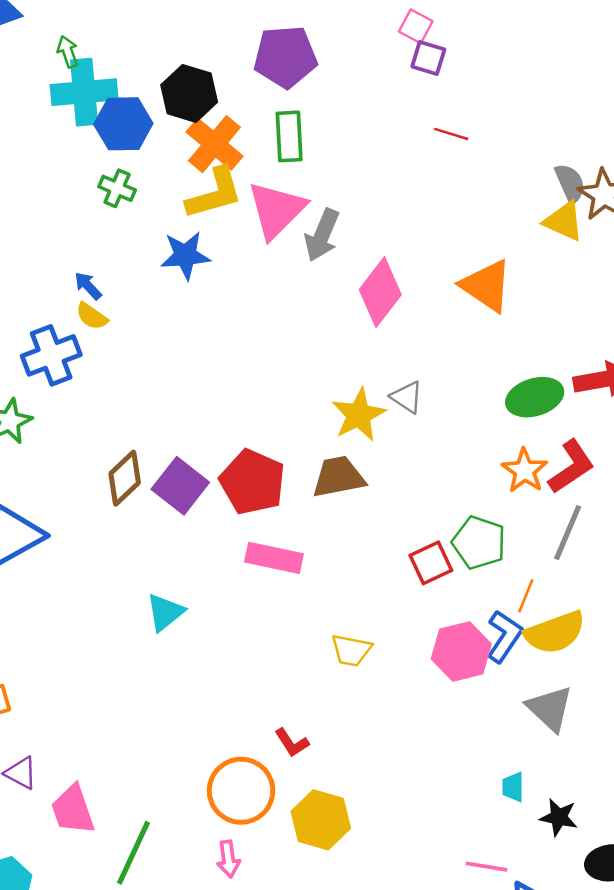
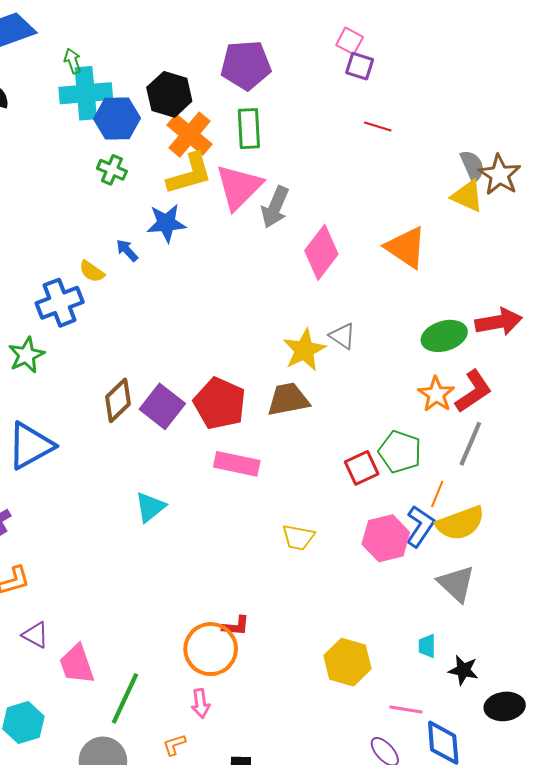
blue arrow: (88, 286) -> (127, 250), moved
red L-shape: (292, 743) -> (236, 626), moved, turned -52
yellow hexagon: (321, 820) -> (348, 662), moved

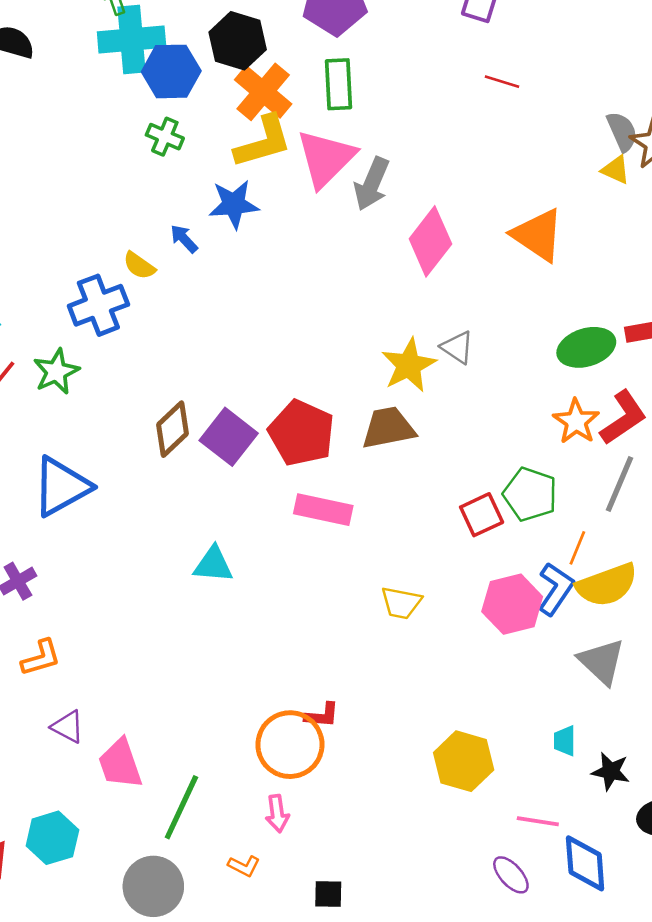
yellow triangle: (467, 196) -> (616, 170), size x0.7
cyan triangle: (150, 507) -> (213, 564), turned 44
orange L-shape: (174, 745) -> (244, 866), turned -135

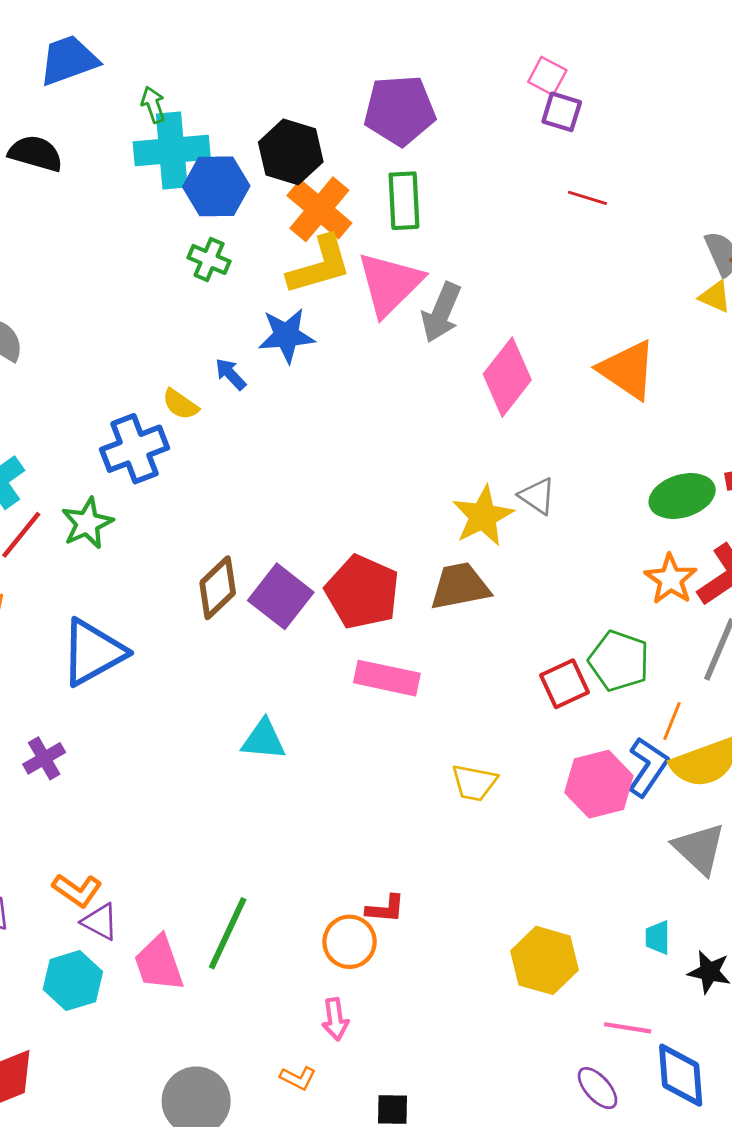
orange L-shape: (41, 658) -> (77, 890), moved, turned 51
orange circle: (290, 745) -> (350, 942), size x0.7
green line: (181, 807) -> (228, 933), moved
cyan hexagon: (52, 838) -> (73, 981), moved

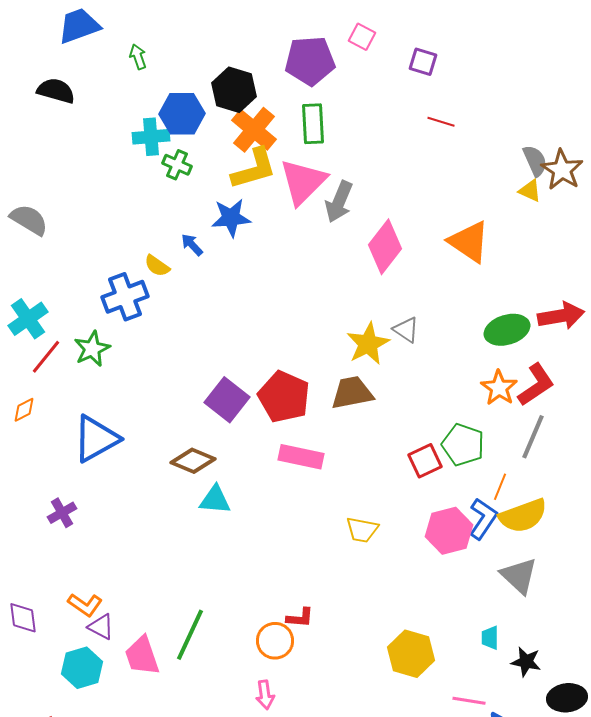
pink square: (547, 76) -> (362, 37), moved
cyan cross: (172, 151) -> (151, 137), moved, size x0.7
brown diamond: (218, 588) -> (193, 461), moved, turned 66

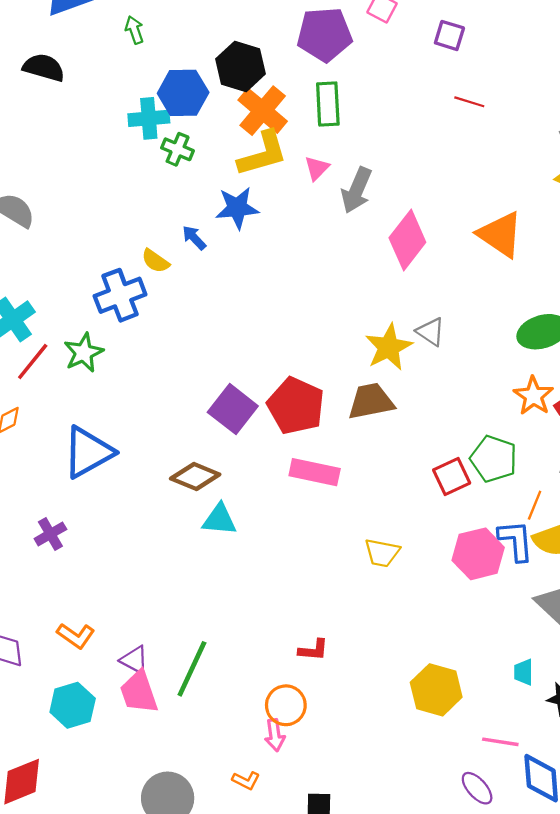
pink triangle: (303, 182) -> (317, 168), size x0.5
blue L-shape: (483, 519) -> (516, 541), turned -39
purple triangle: (101, 627) -> (134, 660), moved
orange circle: (275, 641) -> (286, 705), moved

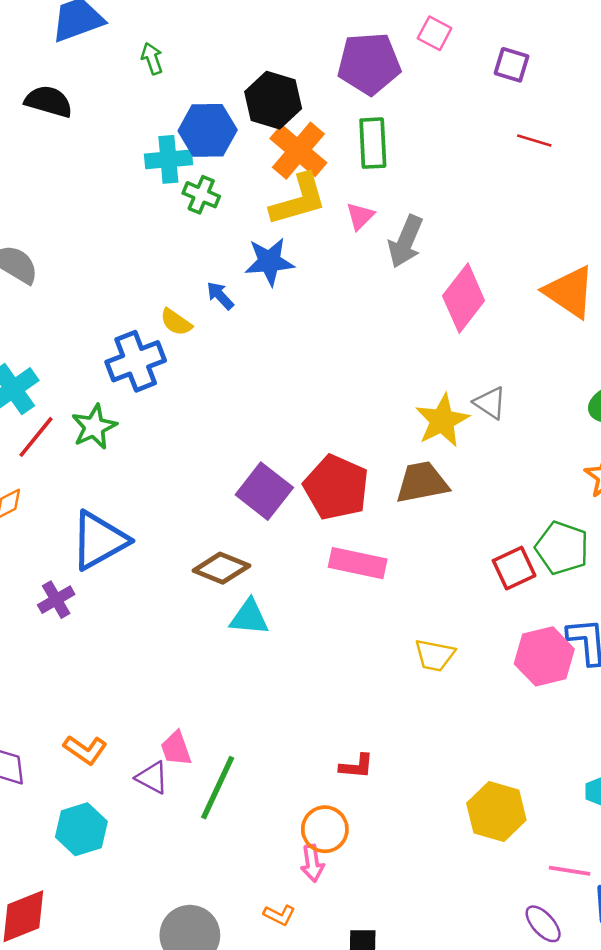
purple cross: (50, 534) -> (56, 600), moved
pink trapezoid: (139, 692) -> (176, 748), moved, size x0.7

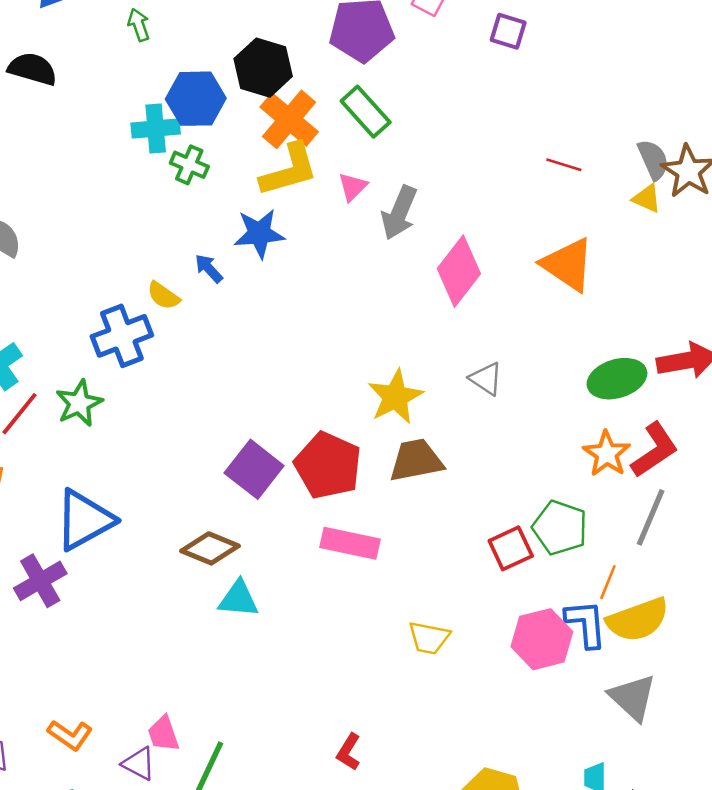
red line: (534, 141) -> (564, 165), moved
green rectangle: (373, 143) -> (366, 112), turned -39
yellow star: (442, 421) -> (395, 397), moved
purple cross: (56, 600) -> (40, 581), size x1.4
red L-shape: (356, 766) -> (349, 752), turned 117

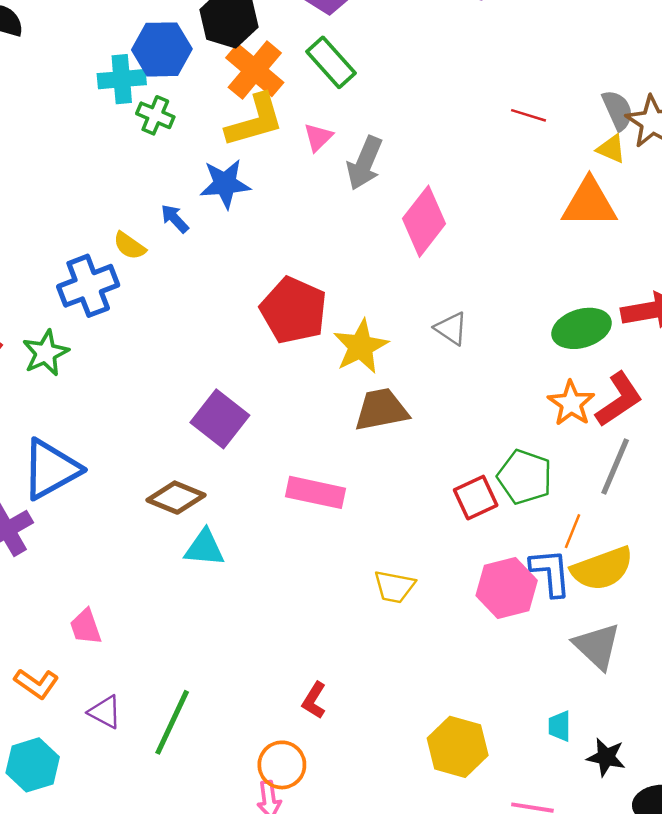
orange triangle: (568, 265) -> (589, 203), moved, turned -34
red pentagon: (328, 465) -> (294, 310), moved
pink trapezoid: (163, 734) -> (86, 627), moved

